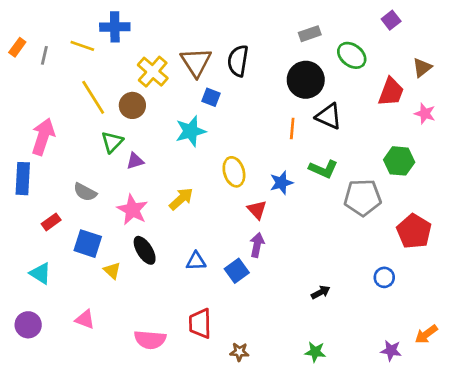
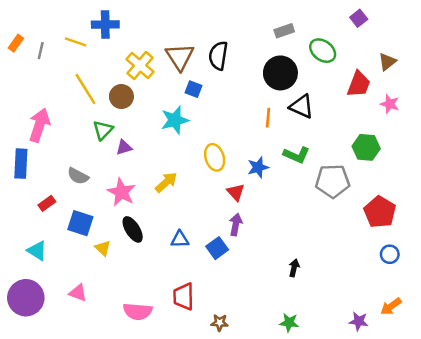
blue circle: (384, 277) -> (390, 254), moved
black arrow: (321, 292) -> (294, 268), turned -49
purple circle: (28, 325) -> (26, 298), size x1.5

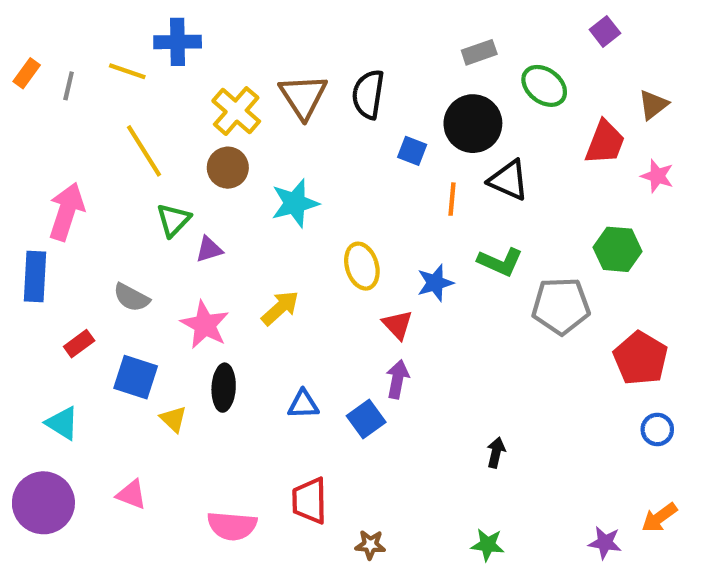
blue square: (193, 89) -> (412, 151), moved
brown circle: (121, 97) -> (228, 168), moved
black ellipse: (133, 229) -> (224, 388), turned 35

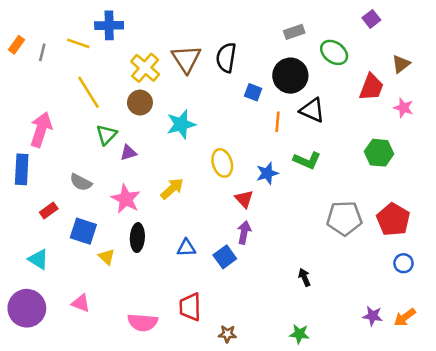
gray pentagon: (561, 306) -> (344, 218), moved
black arrow: (496, 453) -> (305, 277), turned -36
purple star: (605, 543) -> (373, 316), moved

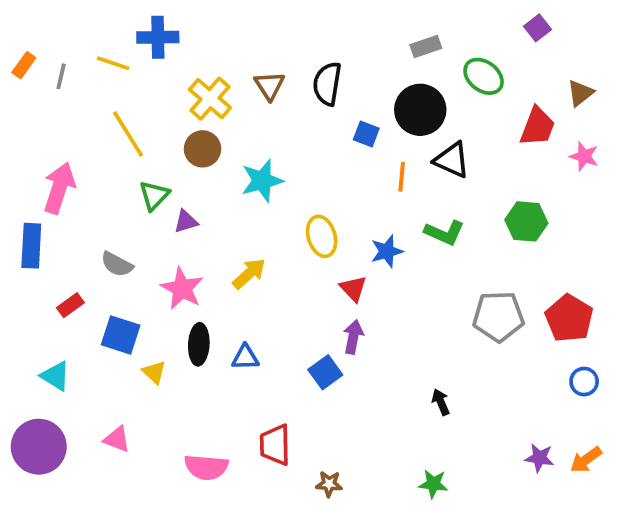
brown triangle: (186, 59) -> (270, 86), size x0.7
green hexagon: (379, 153) -> (526, 221), moved
blue triangle: (186, 248) -> (245, 357), moved

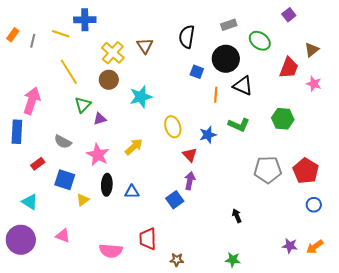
black semicircle: (327, 84) -> (187, 37), moved
yellow triangle: (154, 372) -> (83, 200), turned 40

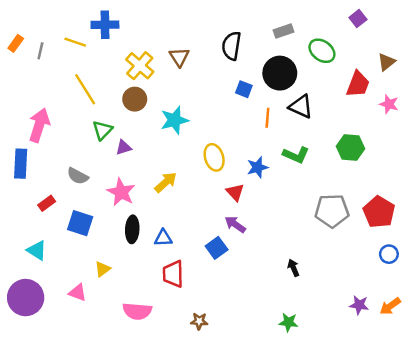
purple arrow: (190, 181) -> (235, 224), turned -66
yellow triangle: (83, 200) -> (102, 269), moved
red trapezoid: (148, 239) -> (173, 274), moved
brown star: (177, 260) -> (199, 321), moved

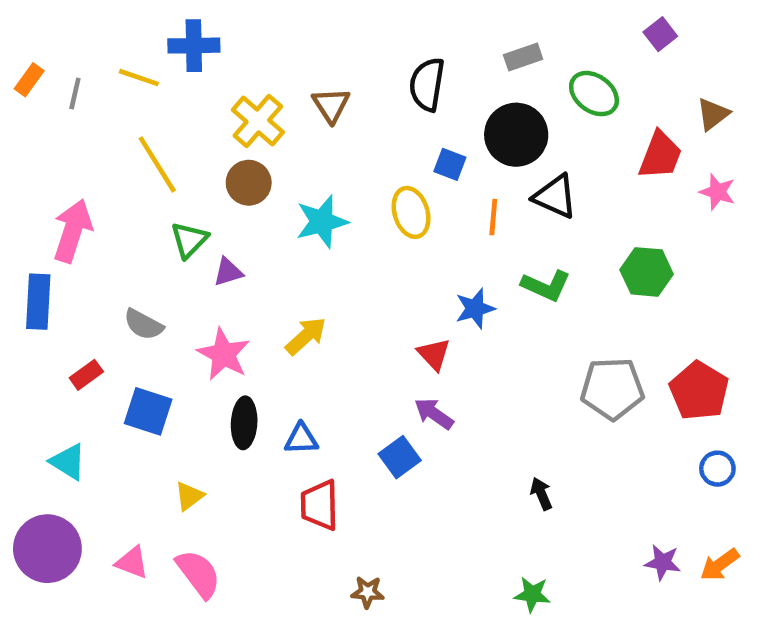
yellow ellipse: (214, 157) -> (411, 212), moved
pink triangle: (78, 293) -> (132, 562), moved
pink semicircle: (137, 311) -> (198, 574), moved, turned -132

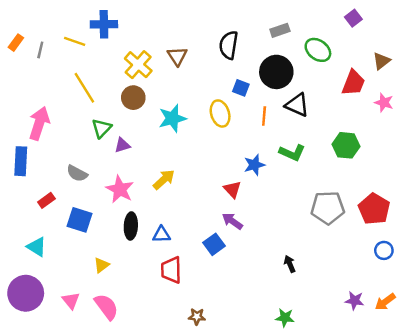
pink triangle: (132, 562) -> (71, 301), turned 30

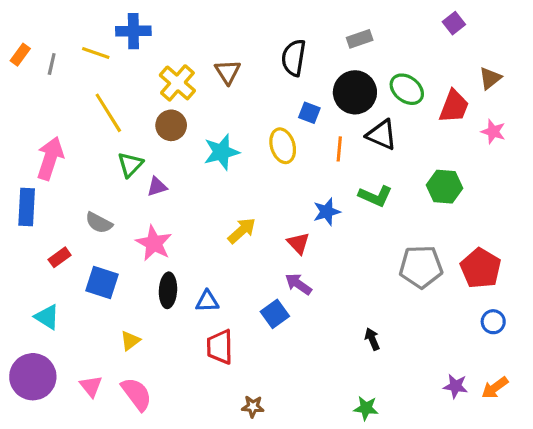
green ellipse: (318, 50) -> (407, 89), moved
yellow arrow: (164, 180) -> (242, 231), moved

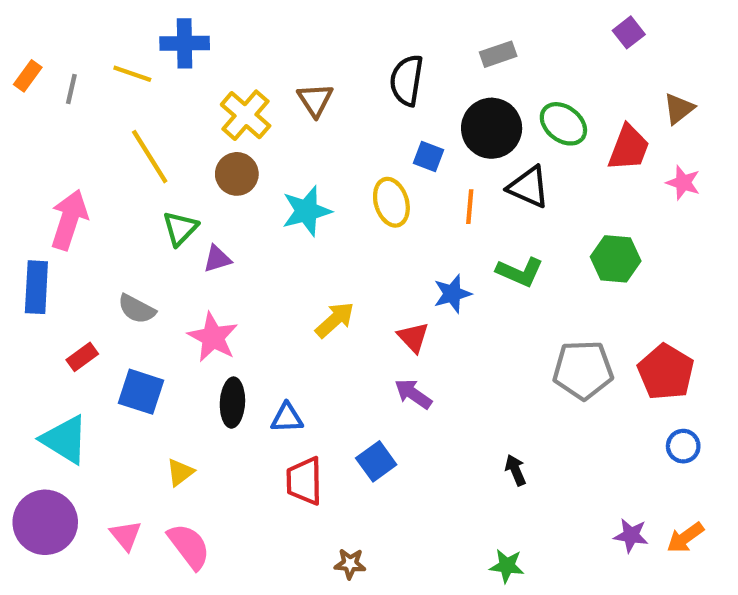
blue square: (275, 314) -> (376, 461), moved
cyan triangle: (47, 317) -> (65, 440), size x1.4

